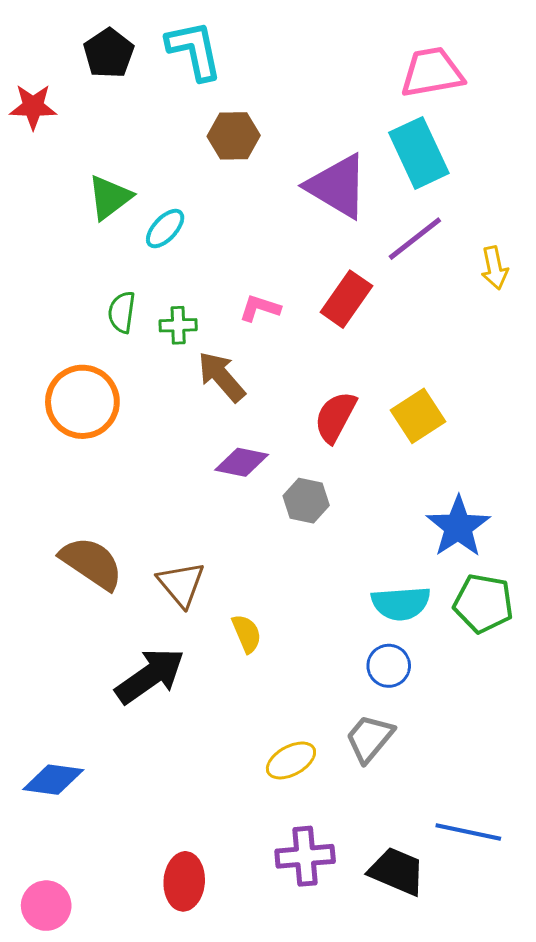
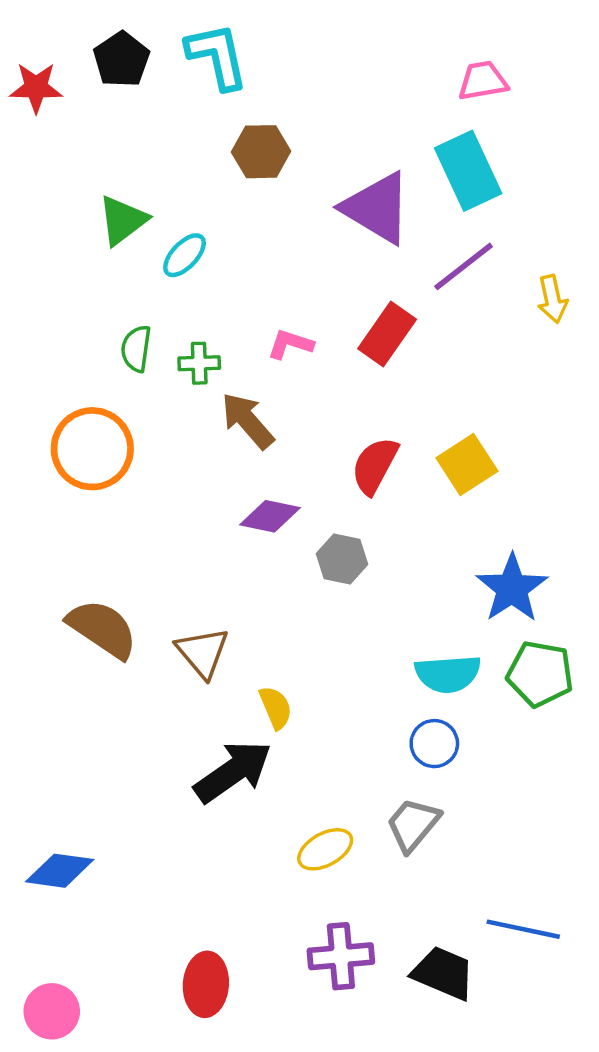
pink trapezoid: (432, 72) -> (483, 81), size x0.7
red star: (33, 107) -> (36, 88), moved
black arrow: (150, 676) -> (233, 772), moved

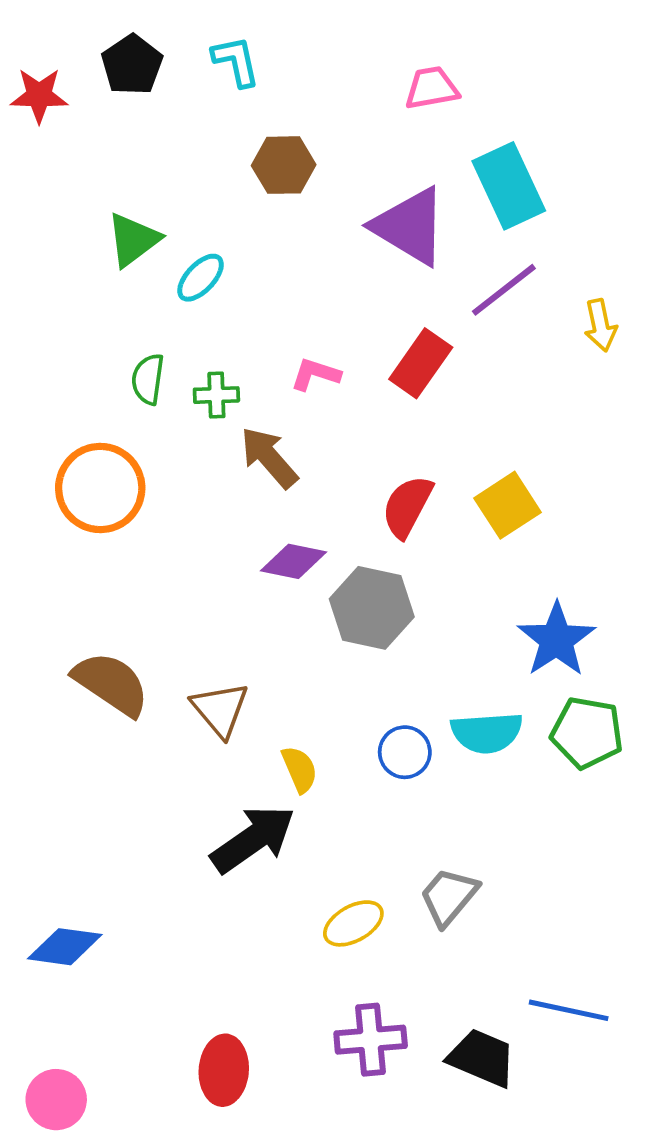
cyan L-shape: (217, 56) -> (236, 61), size x0.7
pink trapezoid: (483, 81) -> (432, 88), moved
gray hexagon: (342, 559) -> (372, 608), size x1.5
blue circle: (434, 744) -> (405, 752), moved

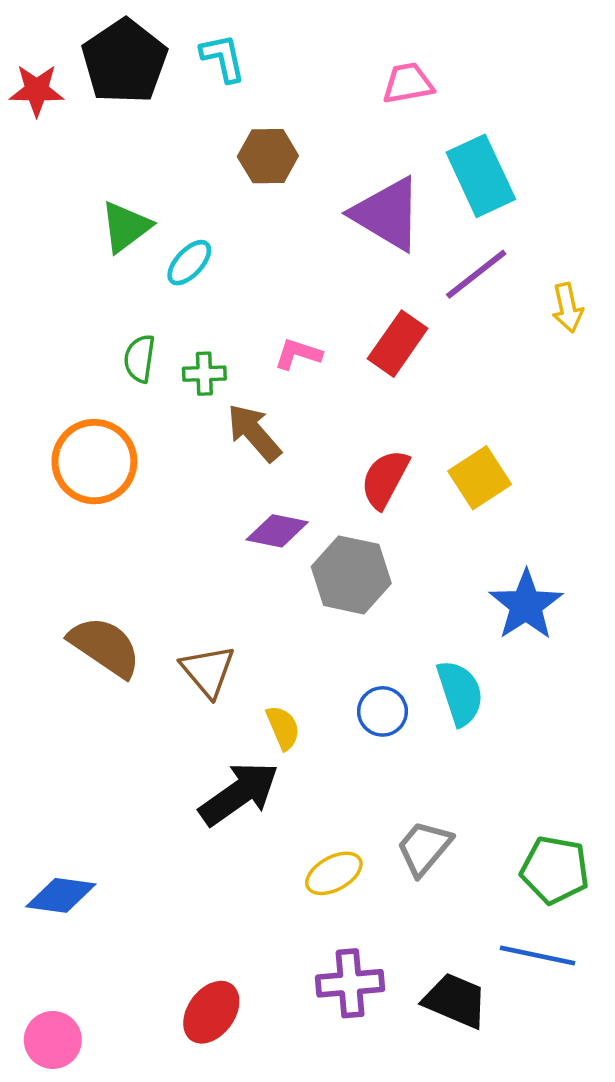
black pentagon: (132, 65) -> (125, 61), size x1.5
cyan semicircle: (487, 733) -> (460, 693), turned -104
green pentagon: (587, 733) -> (555, 870), moved
red ellipse: (224, 1070) -> (211, 1012), turned 32

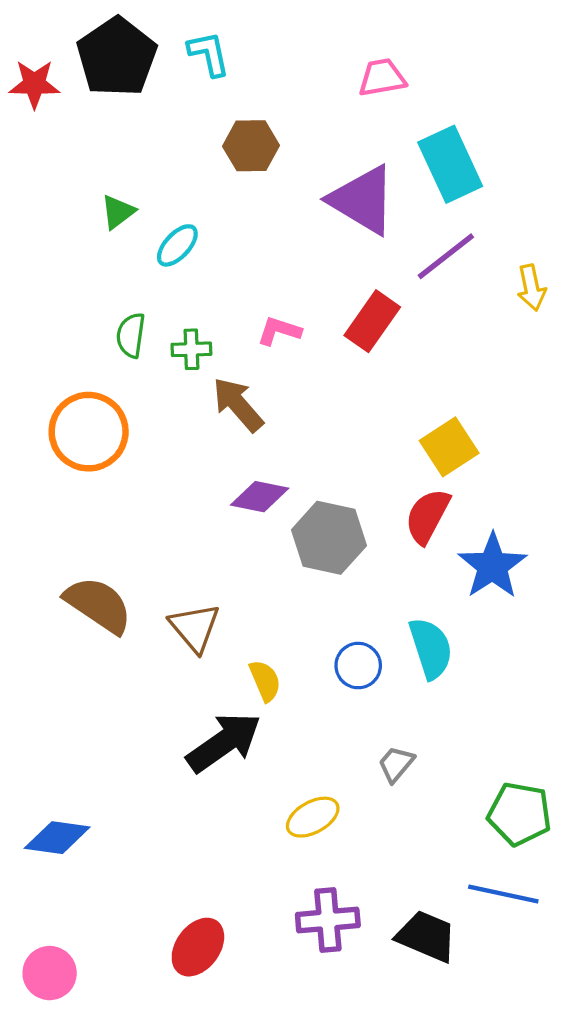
green triangle: (126, 227) -> (118, 212), size x0.7
red semicircle: (385, 479) -> (427, 516), moved
gray trapezoid: (424, 848) -> (396, 764), moved, size x0.7

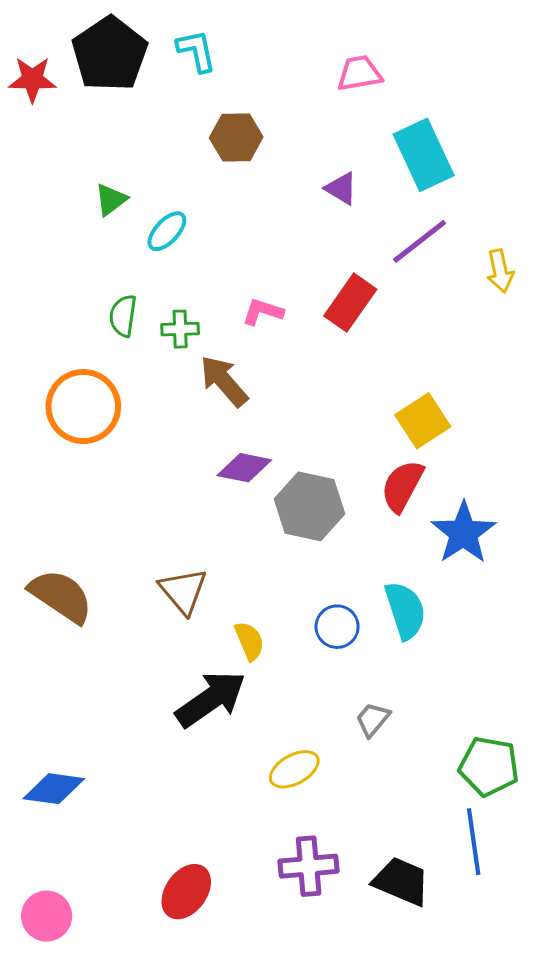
purple triangle: (363, 200) -> (341, 188), size x0.5
brown semicircle: (98, 605) -> (61, 596), moved
blue line: (503, 894) -> (474, 842), turned 70

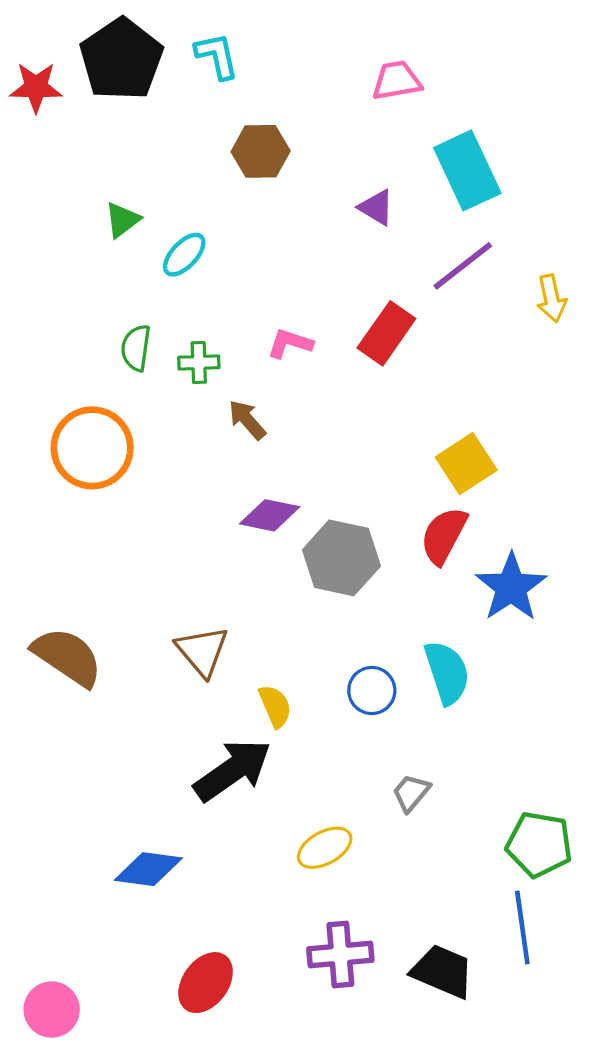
brown arrow: (224, 381) -> (247, 420), size x0.7
blue diamond: (54, 789) -> (148, 869), moved

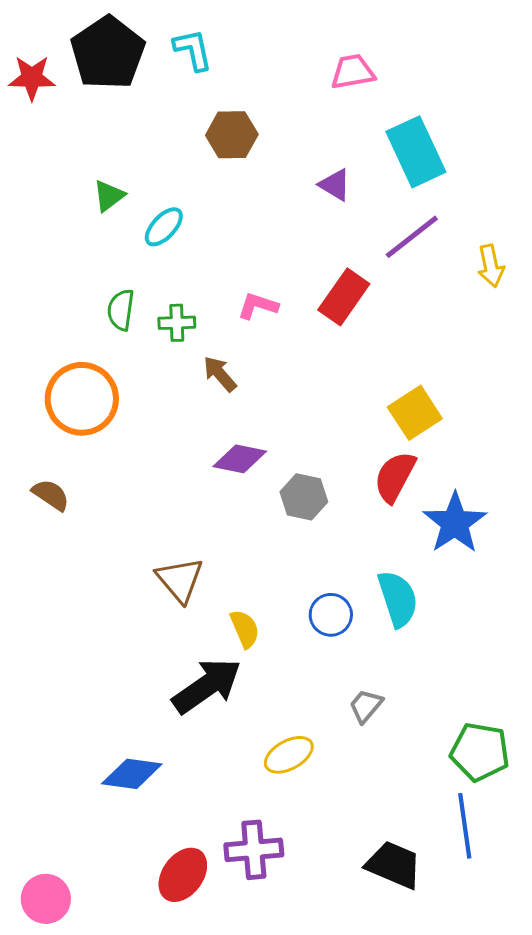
gray hexagon: (341, 558) -> (304, 497), size x0.7
brown semicircle: (67, 657) -> (51, 495), moved, size x0.6
purple cross: (340, 954) -> (254, 850), moved

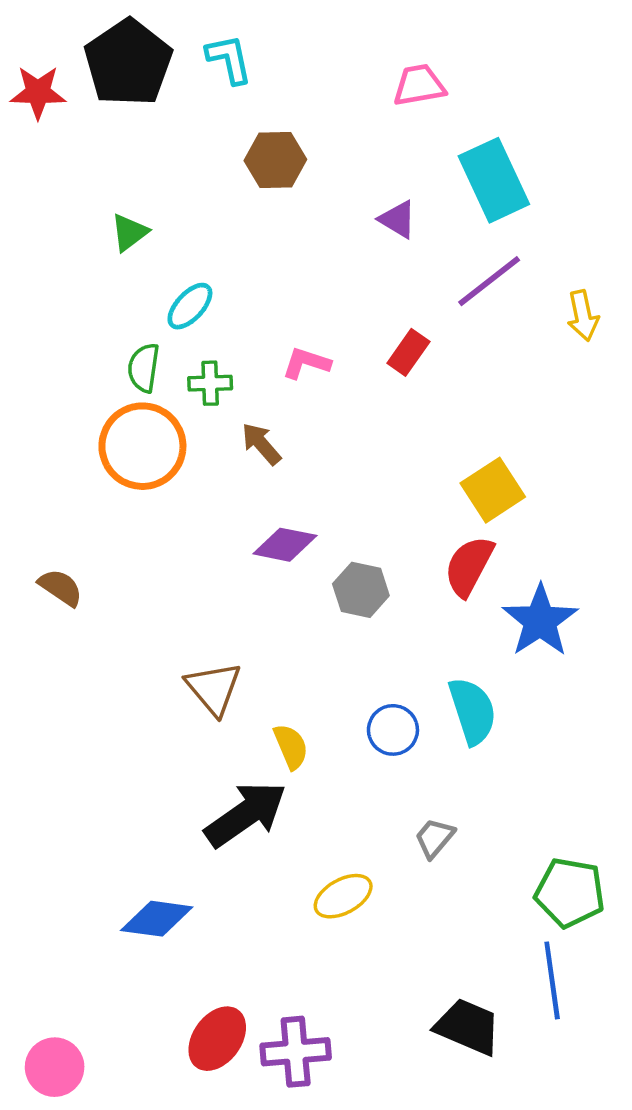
cyan ellipse: (164, 227) -> (190, 306), moved
red rectangle: (344, 297) -> (408, 352), size x0.7
orange circle: (82, 399) -> (142, 446), moved
purple cross: (254, 850) -> (296, 1052), moved

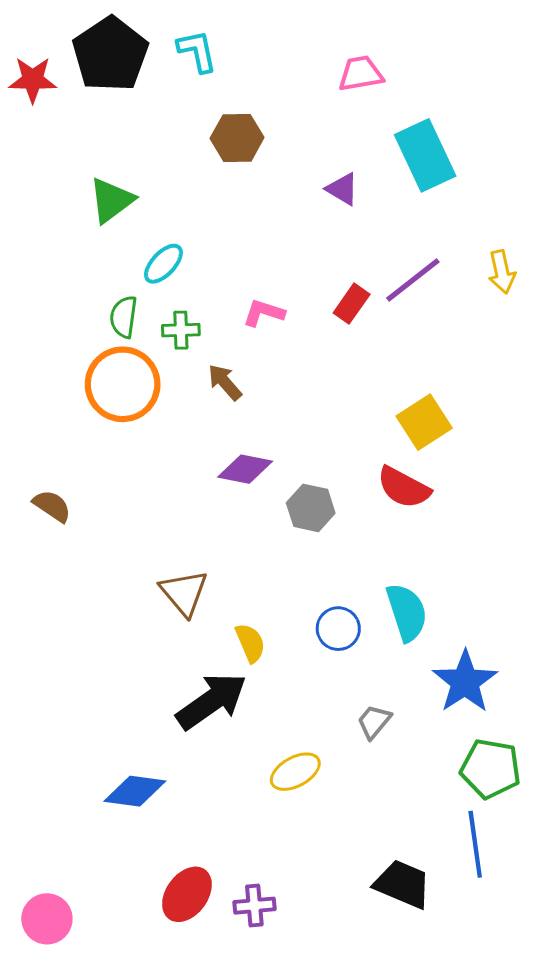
green triangle: (129, 232) -> (111, 200), size x1.4
purple line: (489, 281) -> (413, 280), moved
red semicircle: (469, 566) -> (404, 488), turned -90
blue star: (540, 621) -> (465, 682), moved
purple cross: (296, 1052) -> (254, 906), size x0.7

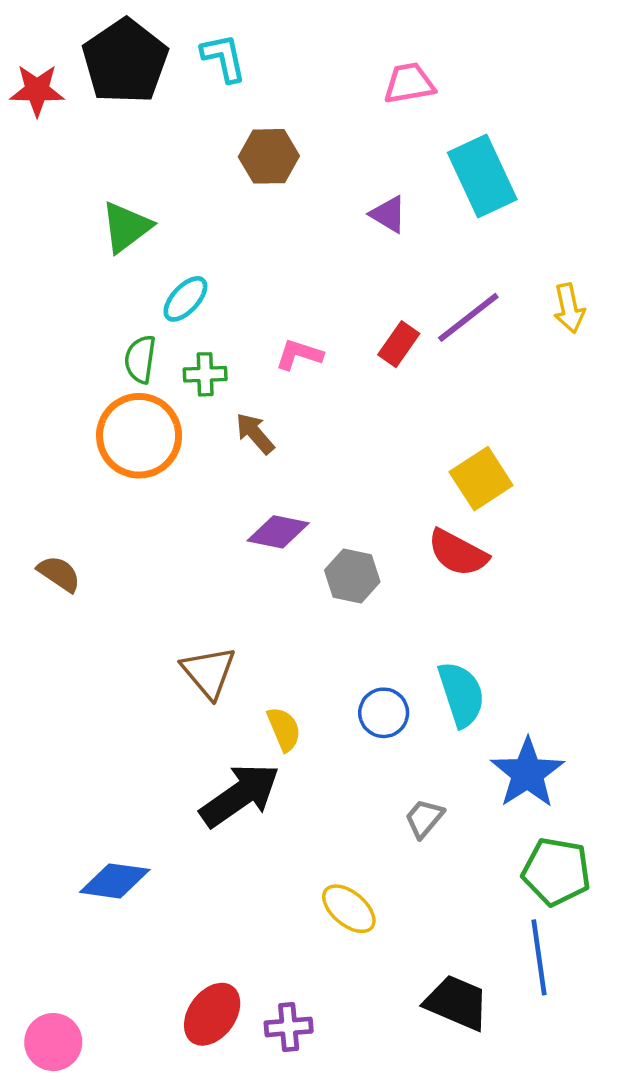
yellow ellipse: (295, 772) -> (349, 909), moved, turned 69
blue diamond: (135, 791) -> (115, 881), moved

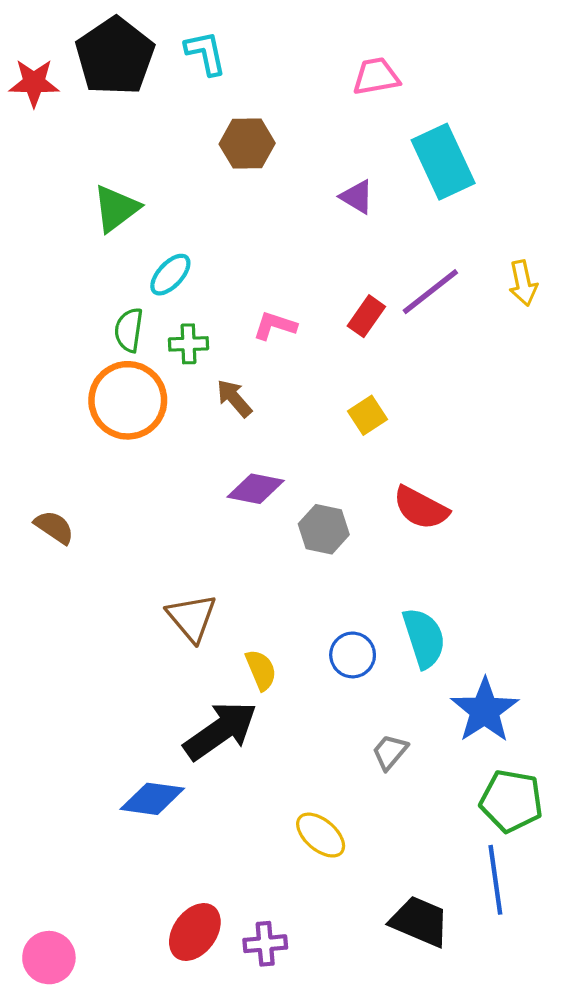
yellow square: (481, 479) -> (367, 415), moved, size x0.7
blue diamond: (115, 881) -> (152, 799), moved

